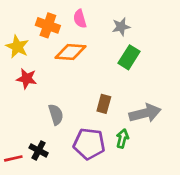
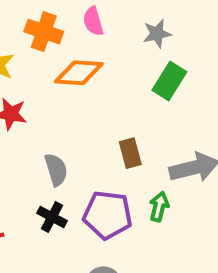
brown rectangle: (104, 104) -> (130, 153), turned -30
black cross: (39, 150) -> (52, 217), moved

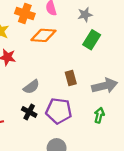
gray semicircle: (56, 170) -> (31, 87), turned 70
green arrow: (159, 207) -> (99, 115), moved

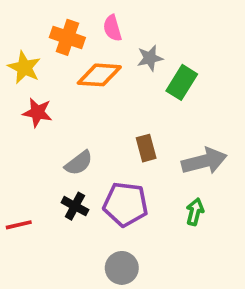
gray star: (85, 15) -> (150, 58), moved

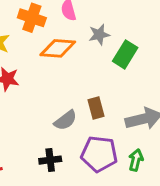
gray semicircle: (79, 163) -> (65, 120), moved
purple pentagon: (126, 204) -> (99, 154), moved
black cross: (75, 206) -> (50, 160), moved, turned -35

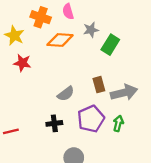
brown rectangle: (96, 108) -> (99, 85), moved
purple pentagon: (99, 154) -> (91, 119), turned -30

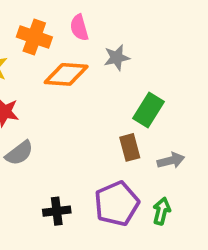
green rectangle: (110, 45) -> (148, 110), moved
gray arrow: (124, 93) -> (171, 161), size x0.6
gray semicircle: (66, 94) -> (19, 153), moved

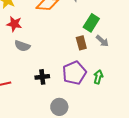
gray semicircle: (19, 153) -> (22, 46), turned 56
gray arrow: (171, 161) -> (102, 41), moved, turned 56

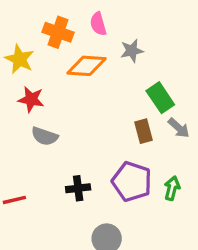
green rectangle: (91, 23) -> (160, 98), turned -66
purple pentagon: (74, 73) -> (132, 182), turned -30

